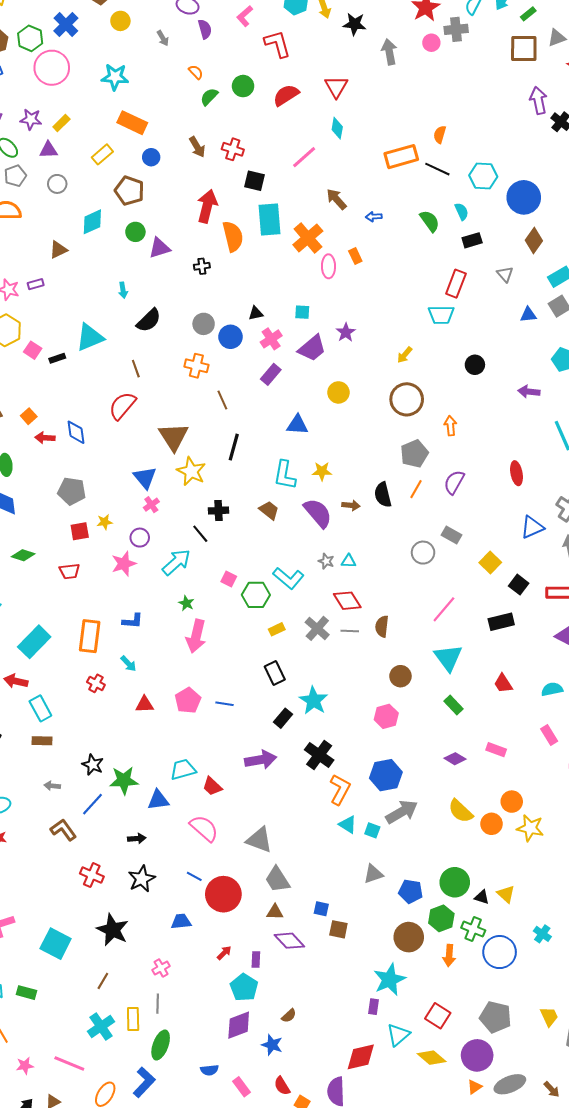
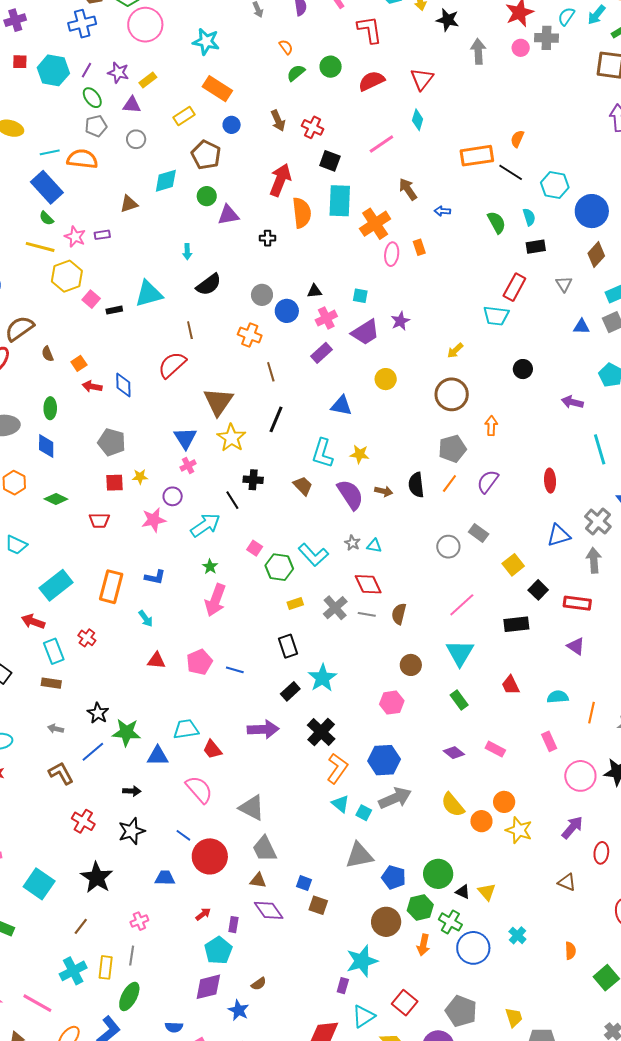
red cross: (96, 683) -> (87, 638), moved
gray triangle: (373, 874) -> (359, 855), size x1.4

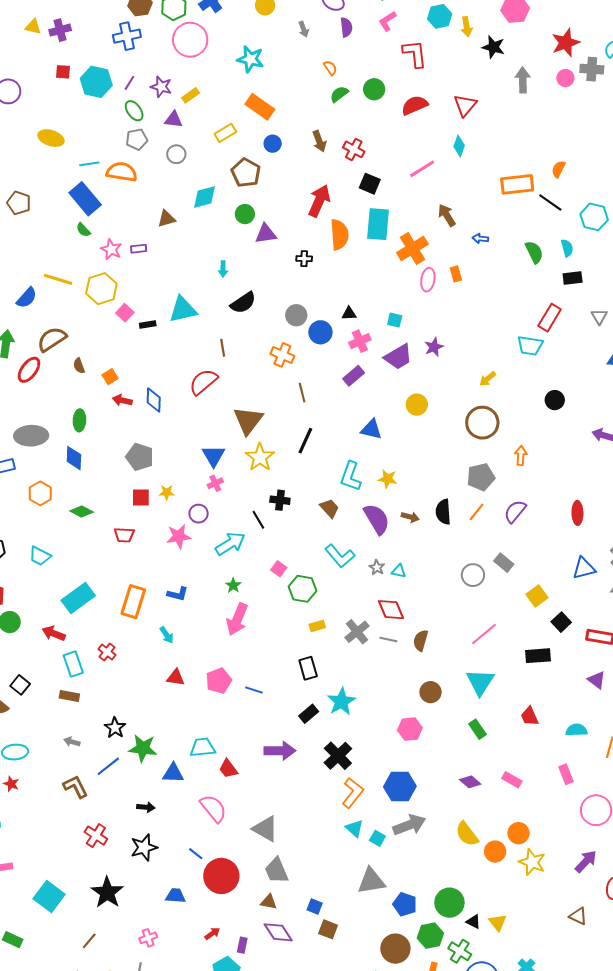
yellow line: (40, 247) -> (58, 279), moved
cyan L-shape: (313, 555) -> (340, 556), moved

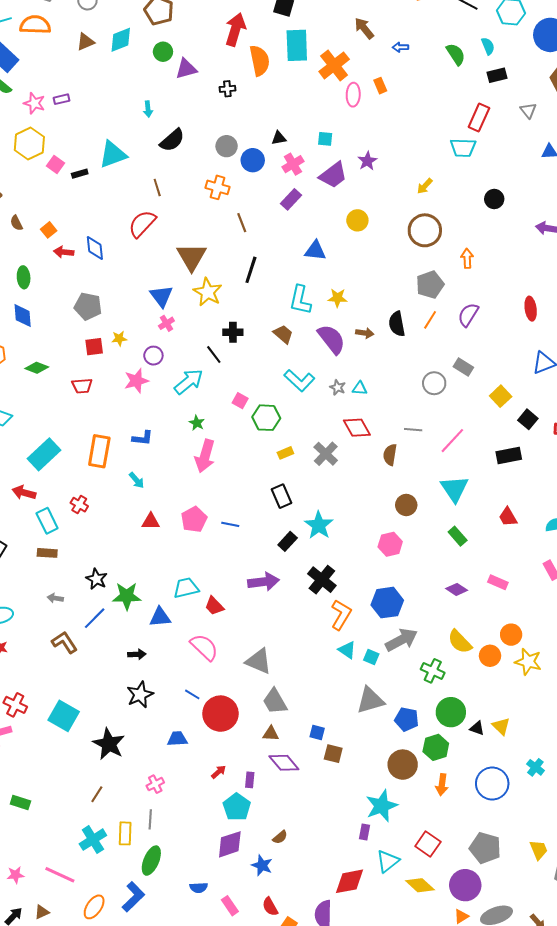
brown triangle: (167, 219) -> (86, 42), moved
gray line: (388, 640) -> (413, 430), moved
red cross: (96, 836) -> (15, 705), moved
cyan square: (49, 897) -> (64, 716), moved
green cross: (460, 951) -> (433, 671), moved

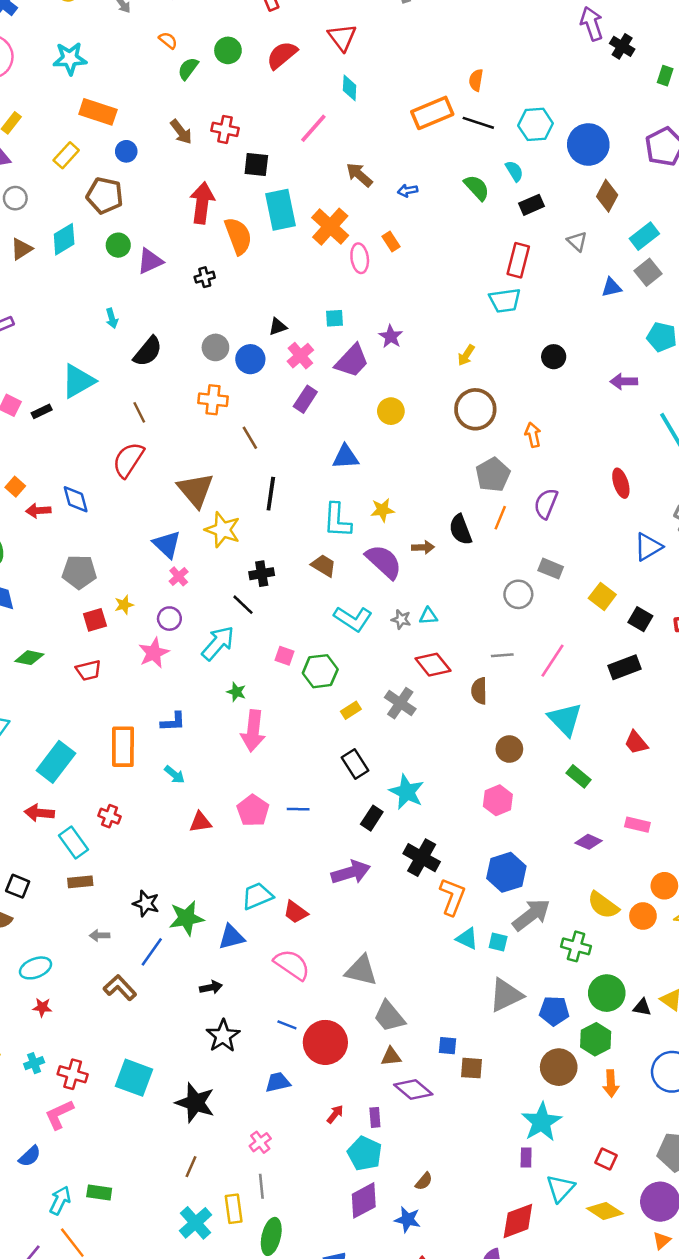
red square: (428, 844) -> (606, 1159), size x0.7

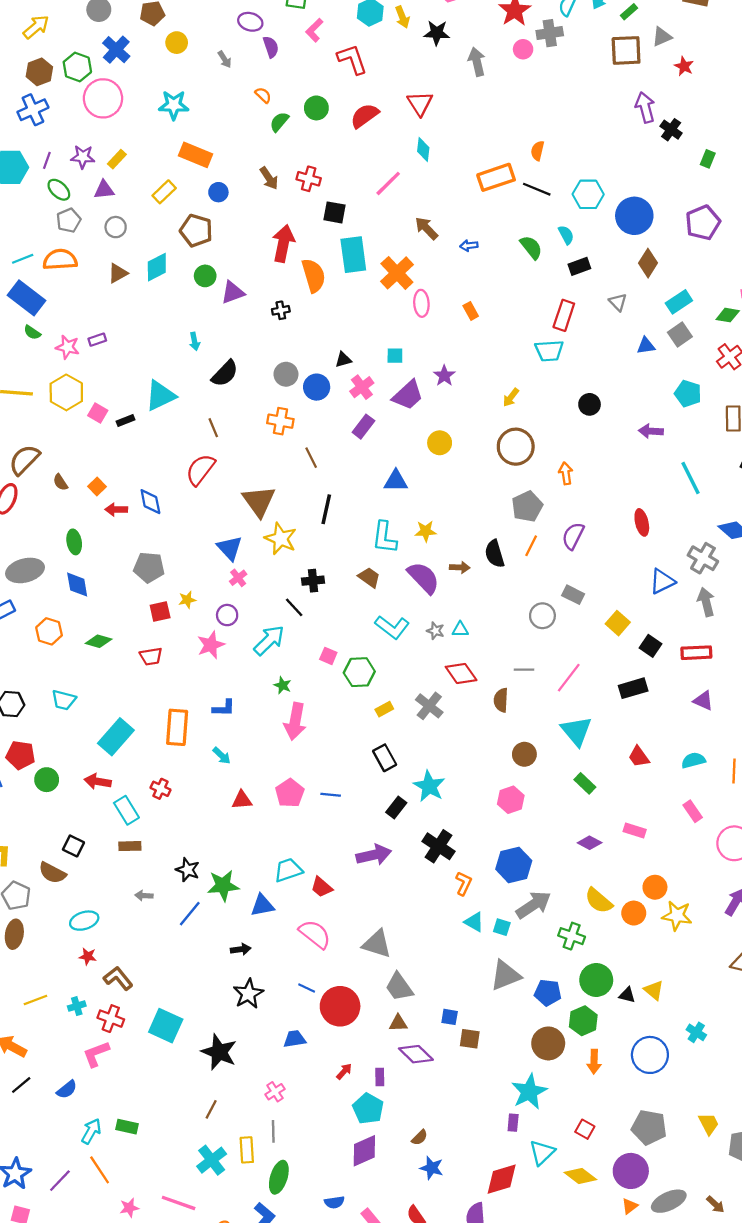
orange rectangle: (391, 241) -> (471, 311), moved
orange L-shape: (452, 897) -> (464, 883), size x0.7
brown L-shape: (120, 988) -> (118, 978), moved
blue star: (408, 1219) -> (432, 1168), moved

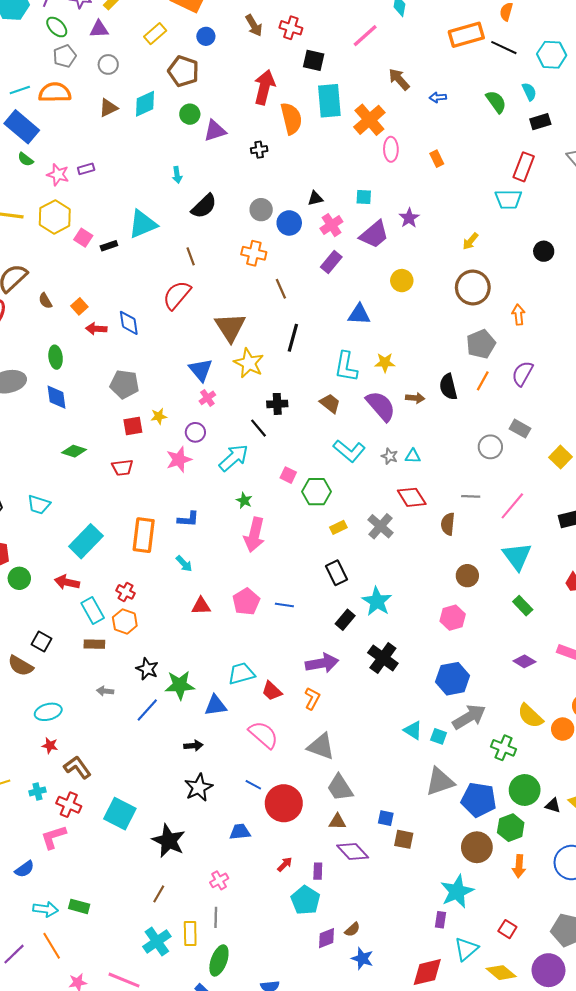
orange hexagon: (49, 631) -> (125, 621), moved
orange L-shape: (464, 883) -> (312, 698), moved
blue pentagon: (548, 993) -> (479, 800), size x1.4
cyan arrow: (91, 1131) -> (46, 909), turned 65
purple diamond: (364, 1151) -> (326, 938), moved, size x0.7

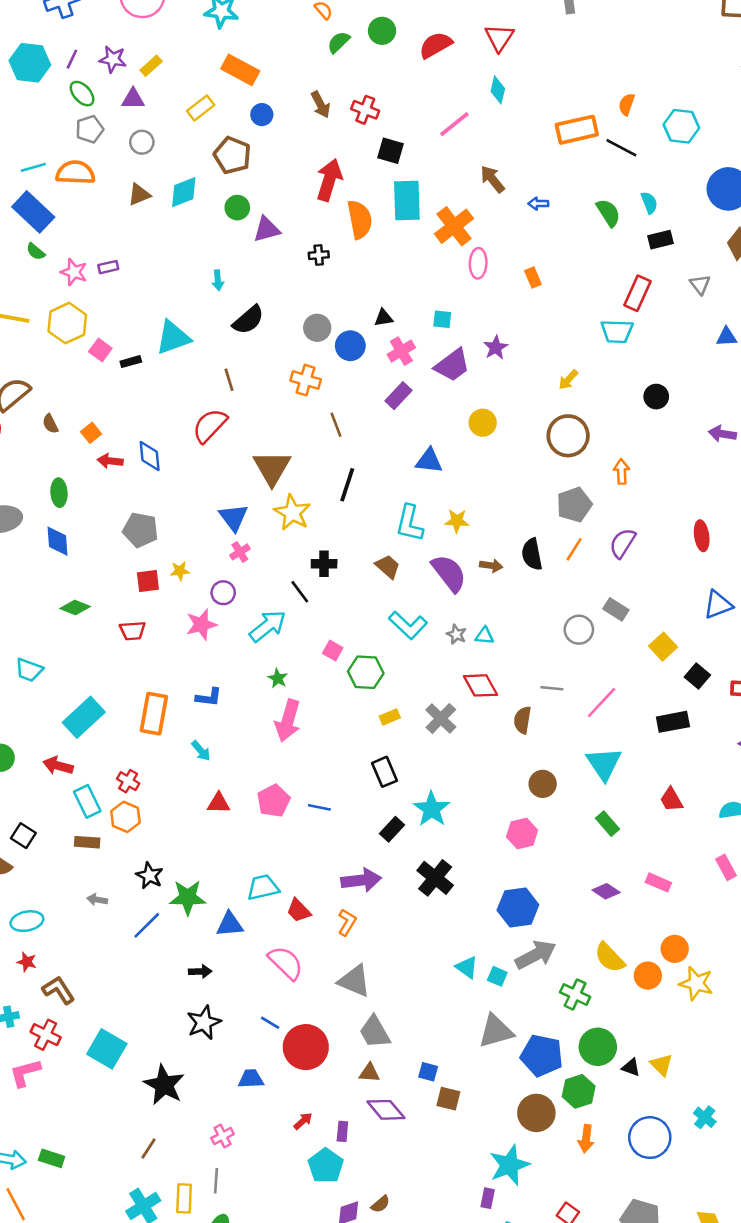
cyan hexagon: (552, 55) -> (681, 126), moved

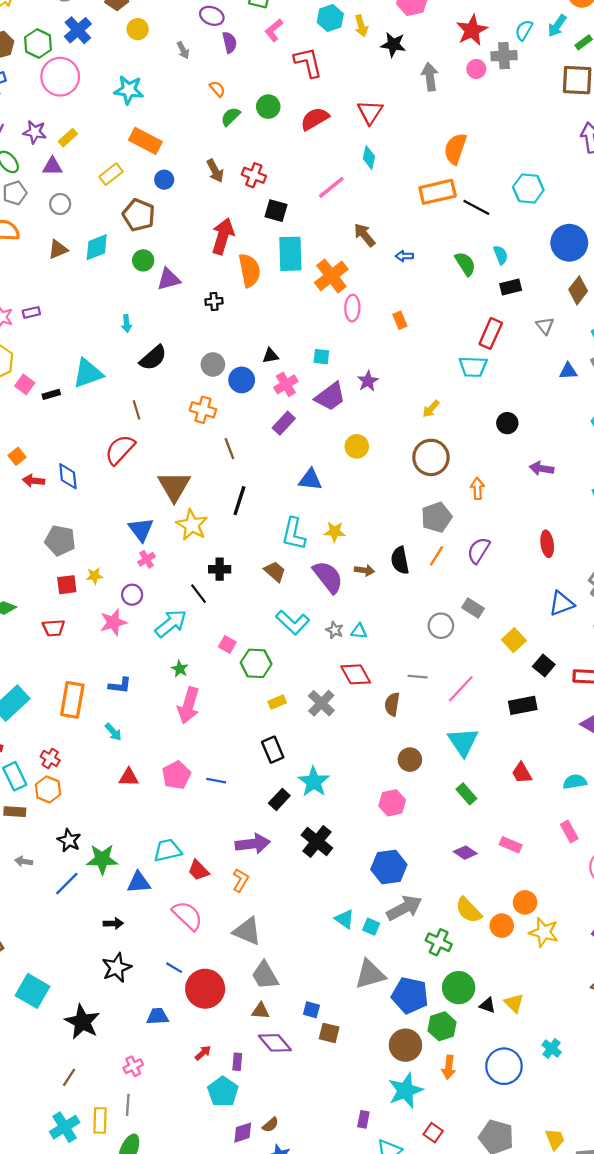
orange semicircle: (627, 104) -> (455, 149), moved, size x1.6
purple arrow: (722, 434) -> (542, 469), moved
cyan star: (509, 1165) -> (405, 1091), moved

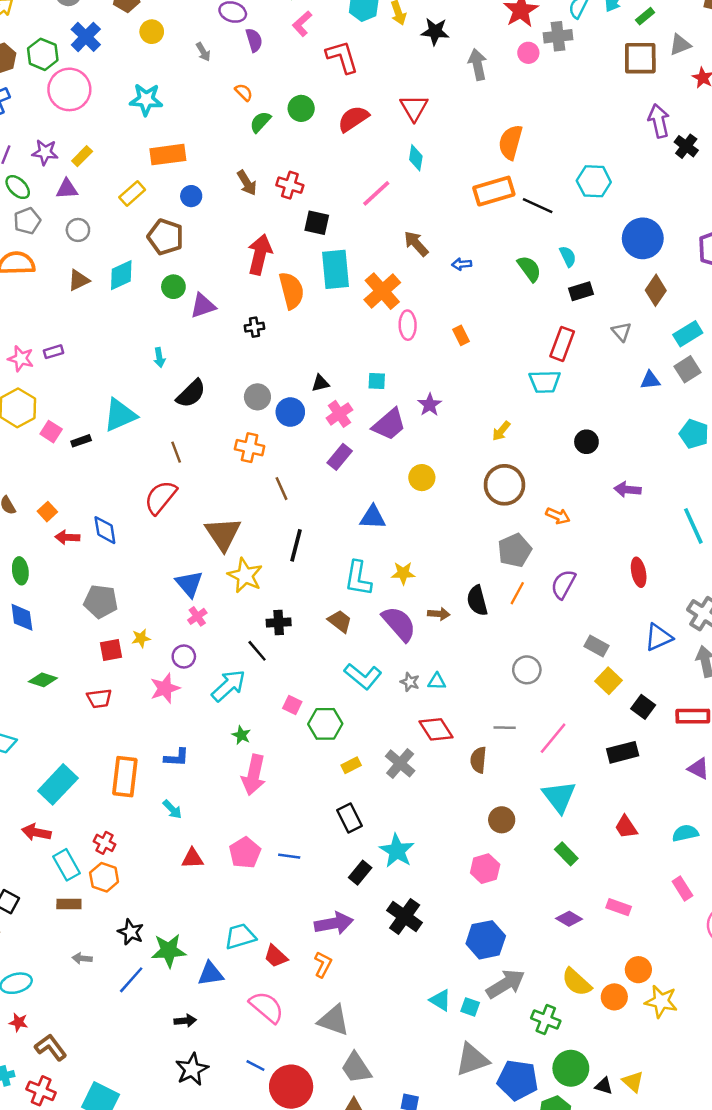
orange rectangle: (145, 141) -> (168, 155), turned -32
orange arrow: (477, 488) -> (558, 516), turned 120
gray rectangle: (473, 608) -> (597, 646), moved

